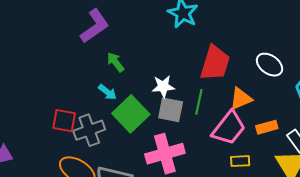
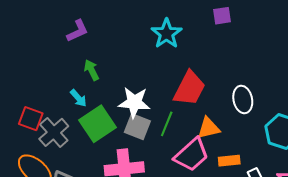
purple L-shape: (95, 26) -> (77, 31), size x0.7
white ellipse: (270, 65) -> (243, 99), turned 32
white star: (163, 86) -> (134, 102), size x1.4
gray cross: (89, 130) -> (54, 132), turned -32

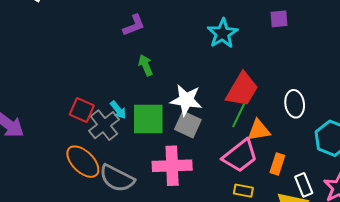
cyan arrow: (78, 98) -> (118, 110), moved
green square: (98, 124) -> (148, 119), turned 30
green line: (167, 124) -> (239, 115), moved
orange rectangle: (229, 161) -> (277, 164), turned -70

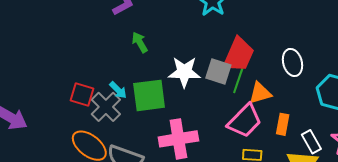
gray square: (188, 124) -> (218, 71), moved

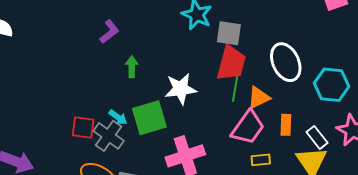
green arrow: (140, 42) -> (132, 67), turned 40
white ellipse: (293, 62) -> (286, 62), size x1.4
gray square: (218, 71) -> (229, 33), moved

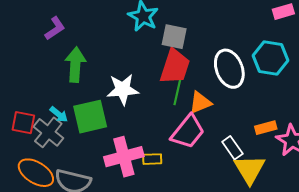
green arrow: (132, 67) -> (75, 65), size x1.6
cyan hexagon: (332, 85) -> (270, 58), moved
orange rectangle: (286, 125) -> (266, 128), moved, turned 70
white rectangle: (317, 137) -> (232, 148), moved
yellow rectangle: (261, 160) -> (152, 159), moved

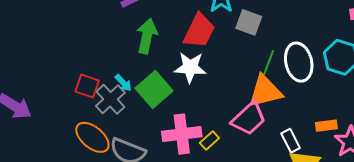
red trapezoid: (175, 67) -> (199, 31), moved
green line: (177, 93) -> (269, 62), moved
orange triangle: (200, 102) -> (265, 91), size x1.5
green square: (90, 117) -> (154, 90), turned -36
yellow rectangle: (152, 159) -> (209, 140), turned -48

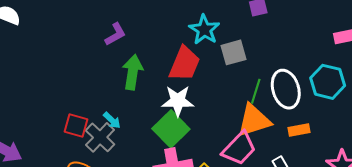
gray square: (249, 22) -> (233, 52), turned -32
green square: (154, 90) -> (171, 129), moved
orange rectangle: (326, 126) -> (299, 130), moved

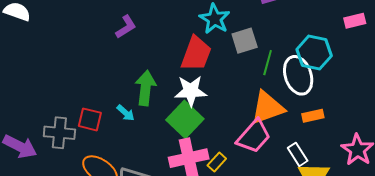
green arrow: (133, 72) -> (146, 88), moved
cyan hexagon: (328, 82) -> (314, 53), moved
green line: (256, 91) -> (268, 63), moved
gray cross: (100, 137) -> (59, 133), moved, turned -36

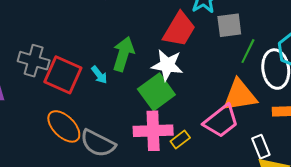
red square: (90, 119) -> (63, 75), size x1.5
gray cross: (59, 133) -> (34, 61), moved

